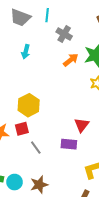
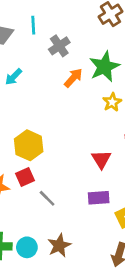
gray cross: (64, 34) -> (59, 46), turned 35
cyan arrow: (26, 52) -> (14, 77), turned 40
purple rectangle: (69, 144) -> (99, 198), moved

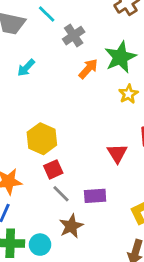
cyan line: (33, 25) -> (47, 14), turned -42
red square: (25, 177) -> (53, 169), moved
purple rectangle: (99, 198) -> (95, 196), moved
brown star: (59, 245) -> (71, 226), moved

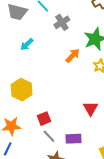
orange arrow: (88, 69) -> (73, 56), moved
yellow hexagon: (42, 139) -> (22, 90), moved

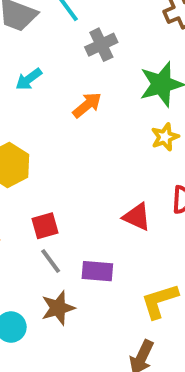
orange arrow: (73, 56) -> (87, 105), moved
red triangle: (91, 108) -> (137, 217), turned -42

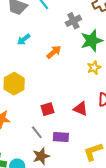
gray cross: (101, 45) -> (73, 21), moved
red square: (45, 226) -> (47, 109), moved

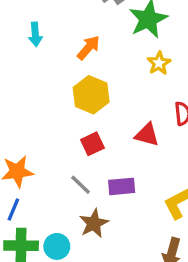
cyan arrow: (24, 39) -> (35, 34), turned -48
yellow hexagon: (14, 84) -> (91, 95), moved

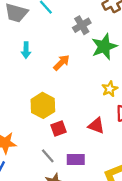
yellow star: (159, 63) -> (110, 89), moved
yellow hexagon: (91, 95) -> (43, 105), moved

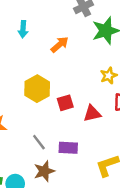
red triangle: (96, 126) -> (92, 113), turned -36
red square: (58, 128) -> (65, 103), moved

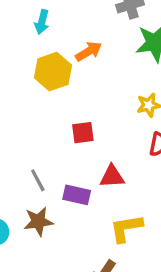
yellow hexagon: (37, 89) -> (53, 72), moved
red triangle: (92, 113) -> (112, 176), moved

